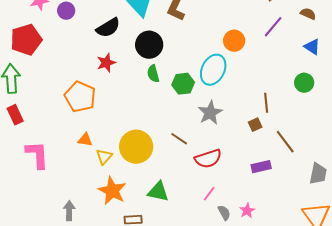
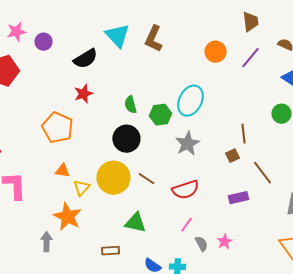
orange circle: (234, 41) -> (215, 52), moved
black circle: (149, 45) -> (126, 139), moved
brown line: (179, 139) -> (146, 179), moved
orange star: (112, 191) -> (67, 217), moved

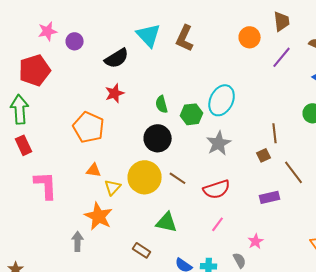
orange circle: (215, 52) -> (250, 37), moved
gray semicircle: (201, 244) -> (240, 260), moved
brown rectangle: (110, 251) -> (142, 250), turned 36

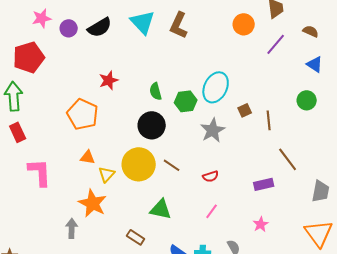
black semicircle: (117, 58) -> (100, 27), moved
brown square: (264, 155) -> (245, 110), moved
red semicircle: (217, 189) -> (211, 176), size x0.6
pink star: (256, 241) -> (261, 224), moved

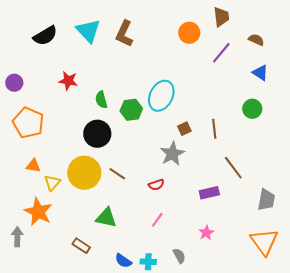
purple circle: (69, 28) -> (14, 83), moved
red star: (109, 80) -> (68, 81), moved, turned 30
brown square: (245, 110) -> (184, 129), moved
gray star: (213, 130) -> (172, 154), moved

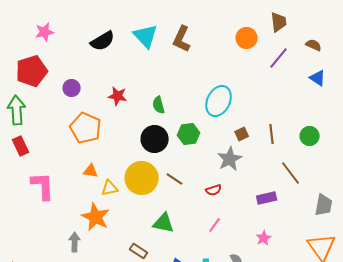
red star: (68, 81) -> (118, 96), moved
green circle: (252, 109) -> (310, 136), moved
green hexagon: (131, 110) -> (189, 134), moved
yellow triangle: (52, 183) -> (110, 188), turned 36

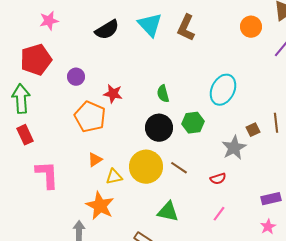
red star: (118, 96) -> (113, 94), moved
brown square: (242, 134) -> (253, 130), moved
orange triangle: (91, 171) -> (95, 160), turned -42
purple rectangle: (267, 198) -> (271, 199), moved

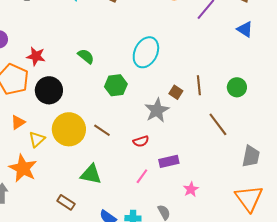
green semicircle: (163, 94) -> (86, 56), turned 144
black circle: (159, 128) -> (49, 90), moved
brown square: (253, 130) -> (176, 92), turned -32
yellow triangle: (114, 177) -> (37, 139), turned -30
purple rectangle: (271, 199) -> (169, 161), moved

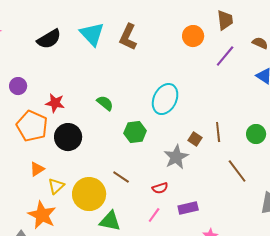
yellow circle: (69, 129) -> (89, 194), moved
pink line: (142, 176) -> (154, 215), moved

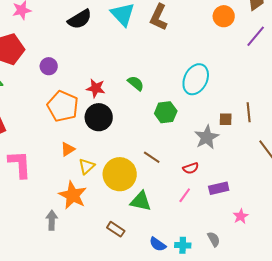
red star: (55, 103) -> (96, 88), moved
brown square: (195, 139) -> (226, 119), turned -32

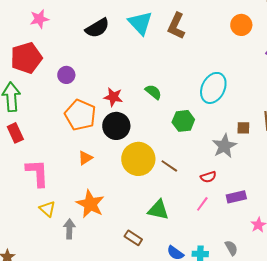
yellow triangle: (87, 166) -> (47, 209), moved, turned -36
yellow circle: (120, 174) -> (138, 159), moved

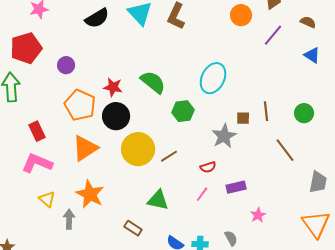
green semicircle: (153, 92) -> (153, 82), size x1.5
red rectangle: (15, 133) -> (37, 131), moved
orange triangle: (85, 158) -> (85, 148), size x1.8
brown line: (169, 166) -> (169, 156), turned -66
pink L-shape: (37, 173) -> (37, 163), turned -64

